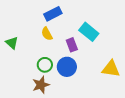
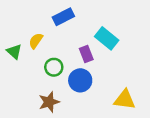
yellow semicircle: (47, 34) -> (36, 41), moved, turned 64
green circle: (45, 65) -> (54, 67), moved
yellow triangle: (111, 69) -> (125, 100), moved

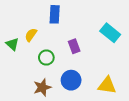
blue rectangle: (63, 17) -> (55, 14), turned -60
cyan rectangle: (107, 38) -> (110, 33), moved
blue circle: (80, 80) -> (71, 80), moved

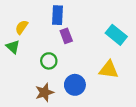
yellow semicircle: (31, 35) -> (22, 27), moved
purple rectangle: (74, 46) -> (66, 36), moved
yellow triangle: (107, 85) -> (109, 70), moved

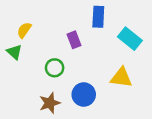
blue rectangle: (58, 15) -> (98, 17), moved

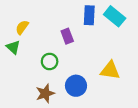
cyan rectangle: (130, 39) -> (115, 16), moved

